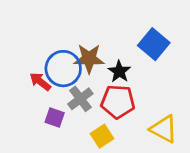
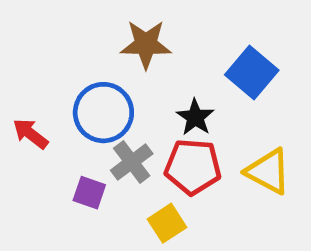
brown star: (89, 59) -> (146, 44), moved
red arrow: (40, 82) -> (30, 134), moved
yellow triangle: (164, 129) -> (268, 171), moved

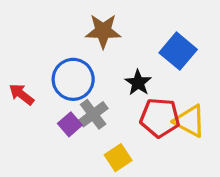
red pentagon: (193, 167) -> (160, 118), moved
purple square: (89, 193) -> (70, 124), moved, turned 30

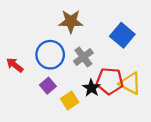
black star: (138, 83) -> (91, 88), moved
gray cross: (93, 114) -> (83, 57), moved
yellow square: (118, 158) -> (70, 101), moved

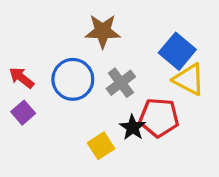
red arrow: (15, 65) -> (21, 78), moved
yellow triangle: (130, 83) -> (189, 79), moved
purple square: (48, 86) -> (23, 113), moved

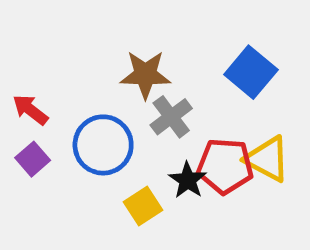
brown star: (103, 31) -> (145, 75), moved
blue circle: (73, 79) -> (103, 145), moved
yellow triangle: (189, 79) -> (267, 159), moved

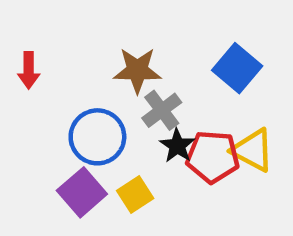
red arrow: (30, 110) -> (29, 70), moved, turned -128
purple square: (33, 159) -> (82, 192), moved, size x1.5
black star: (188, 180) -> (177, 146), moved

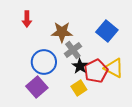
red arrow: (29, 70) -> (27, 19), moved
red pentagon: (213, 157) -> (96, 71), turned -30
yellow square: (135, 195) -> (79, 88), moved

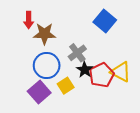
blue square: (107, 31) -> (105, 21), moved
brown star: (62, 32) -> (44, 34), moved
yellow square: (79, 88) -> (66, 86), moved

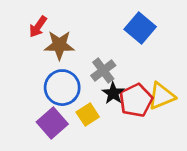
red arrow: (29, 20) -> (38, 27), turned 35
yellow triangle: (121, 72) -> (161, 96), turned -50

